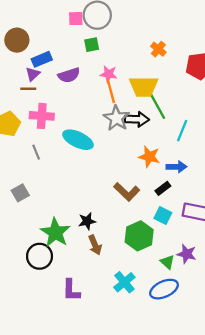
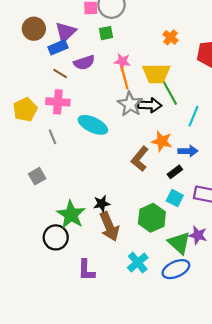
purple triangle: (33, 74) -> (66, 32), moved, size x1.5
brown line: (28, 89) -> (60, 74), moved, turned 32
brown L-shape: (127, 192) -> (140, 159), moved, turned 85
brown arrow: (95, 245) -> (109, 226), size x1.5
green triangle: (167, 262) -> (179, 243), size x1.6

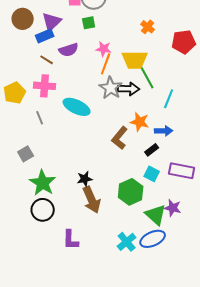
orange line: (125, 78) -> (106, 64), turned 35
green star: (71, 214) -> (43, 183), moved
cyan cross: (138, 263) -> (127, 242), moved

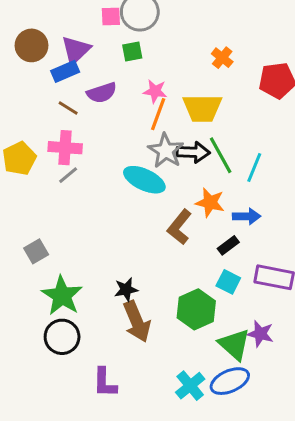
green line: (147, 77) -> (221, 155), moved
cyan ellipse: (77, 107) -> (144, 180), moved
gray line: (40, 118) -> (68, 175), moved, turned 72

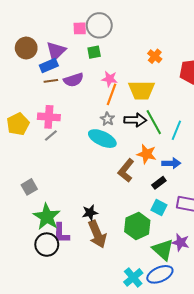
brown line: (68, 108) -> (51, 81), moved, turned -40
gray star: (166, 151) -> (107, 119), moved, size x0.6
purple L-shape: (105, 383) -> (61, 233), moved

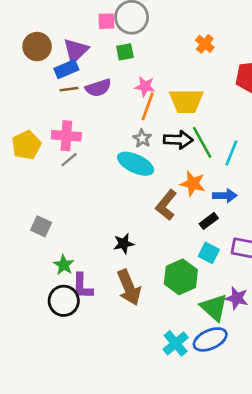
orange cross: (155, 56) -> (205, 44), moved
gray square: (29, 187) -> (41, 226), turned -35
black star: (90, 213) -> (124, 244), moved
green star: (47, 217) -> (64, 265), size x0.6

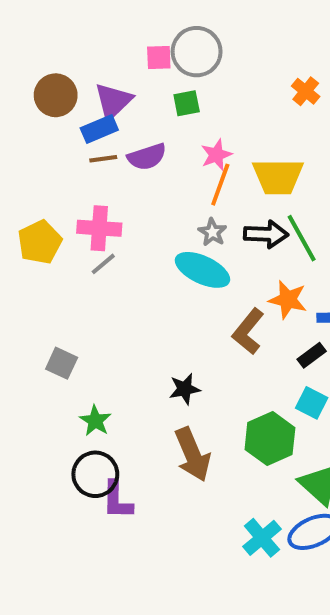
pink star: (145, 86) -> (216, 155), turned -30
purple L-shape: (82, 286) -> (117, 500), moved

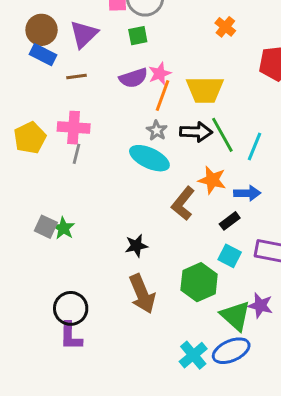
blue rectangle: (99, 129) -> (43, 55), moved, turned 50
purple semicircle: (147, 157) -> (133, 78), moved
gray line: (103, 264) -> (77, 154), turned -36
green star: (95, 421) -> (63, 228), moved
purple L-shape: (117, 500) -> (71, 336), moved

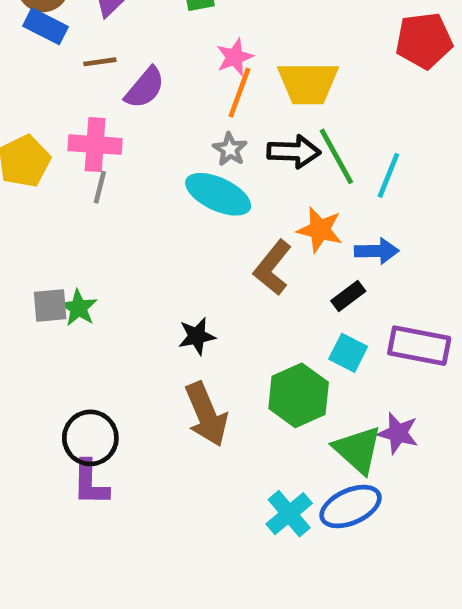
purple semicircle: (133, 78) -> (145, 88), moved, turned -32
gray square: (46, 227) -> (50, 305), turned -30

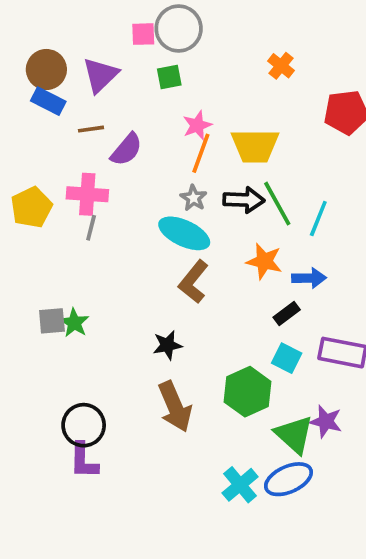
brown L-shape: (273, 268) -> (194, 282), moved

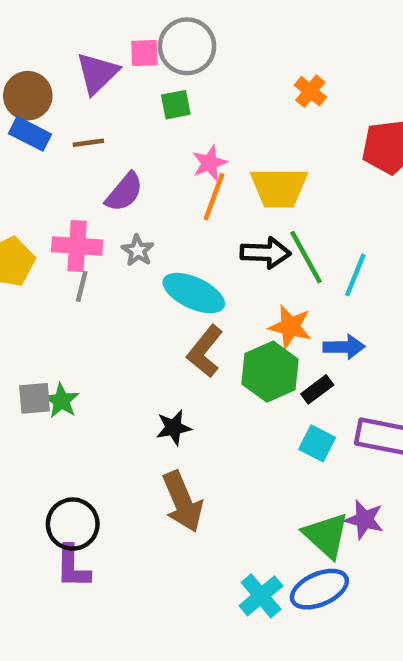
purple triangle: (100, 75) -> (97, 73), moved
brown line: (91, 129) -> (88, 143), moved
gray star: (194, 198) -> (138, 250), moved
green hexagon: (248, 392) -> (270, 372), moved

